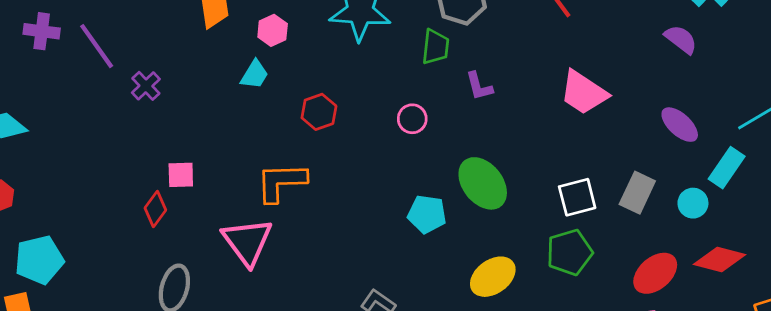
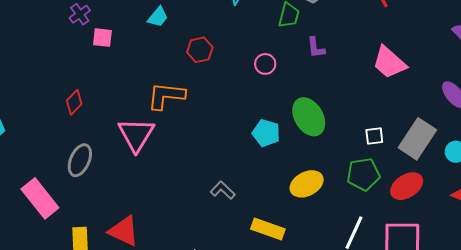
pink square: (181, 175) -> (102, 38), moved
gray rectangle: (637, 193) -> (417, 139), size x1.4
white square: (577, 197) -> (374, 136), size x0.7
red ellipse: (655, 273) -> (407, 186), moved

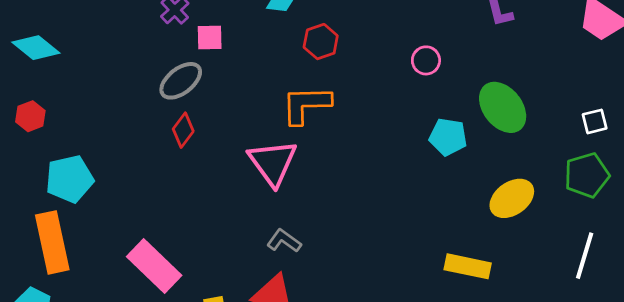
red hexagon: (200, 50) -> (321, 42), moved
pink circle: (265, 64) -> (426, 60), moved
gray ellipse: (80, 160) -> (181, 81), moved, turned 36
gray L-shape: (223, 190) -> (284, 241), moved

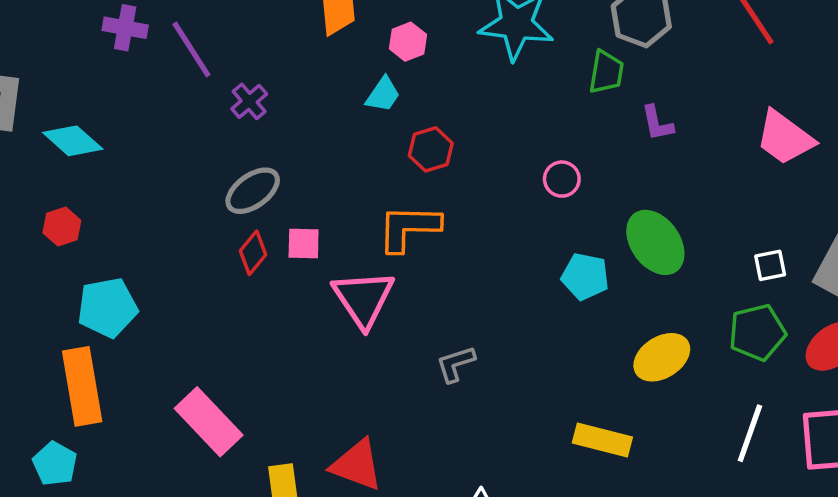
pink square: (210, 37) -> (304, 243), moved
gray L-shape: (284, 241) -> (456, 364), moved, turned -56

